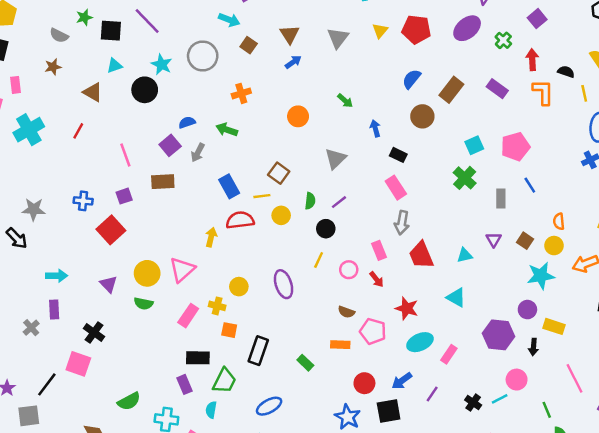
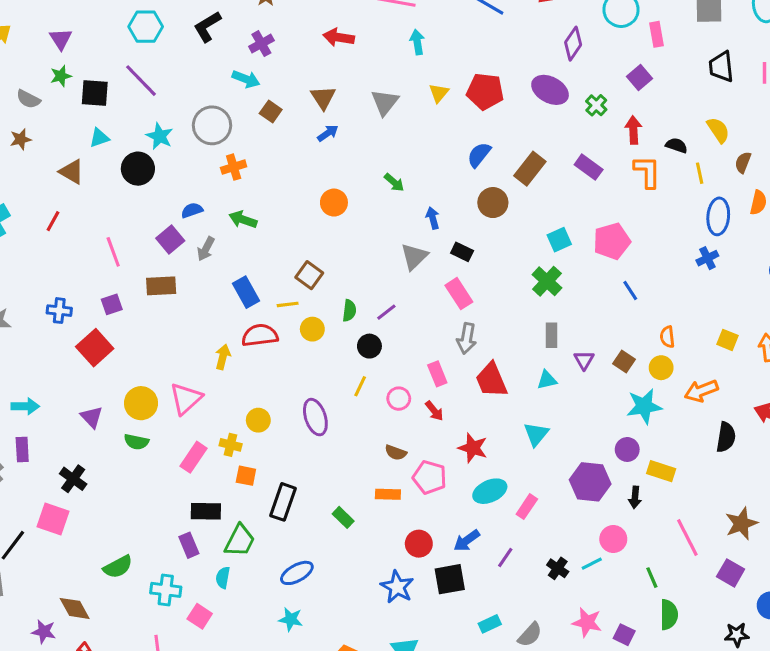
purple ellipse: (467, 28) -> (550, 90), turned 68
orange cross: (241, 93) -> (234, 167), moved
gray triangle: (335, 159) -> (414, 257), moved
gray rectangle: (501, 198) -> (552, 335), moved
cyan triangle: (456, 297) -> (536, 434), turned 40

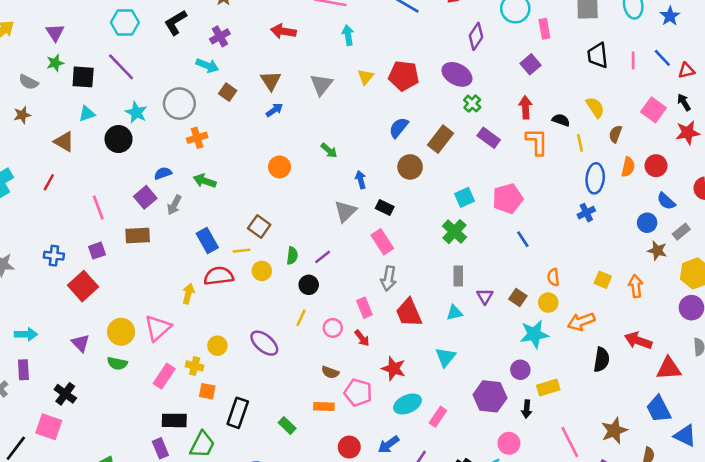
green cross: (596, 105) -> (472, 104), moved
purple ellipse: (315, 417) -> (264, 343), turned -32
yellow rectangle: (661, 471) -> (548, 387), turned -35

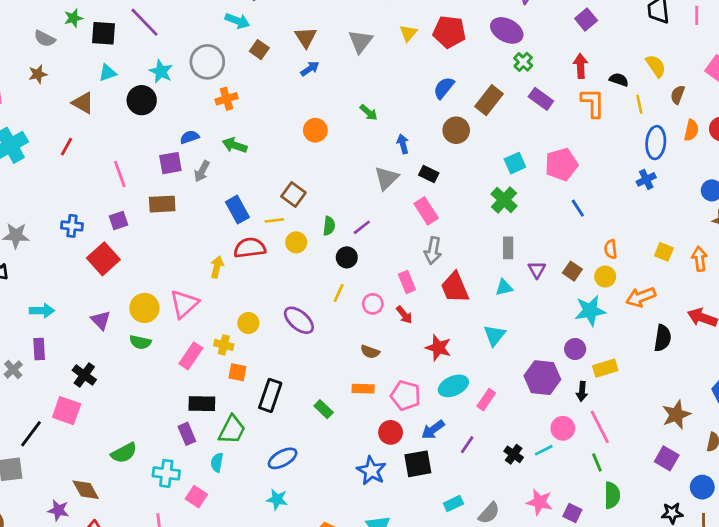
purple square: (145, 197) -> (170, 163), turned 30
pink pentagon: (358, 393) -> (406, 395), moved
pink line: (570, 442) -> (600, 427), moved

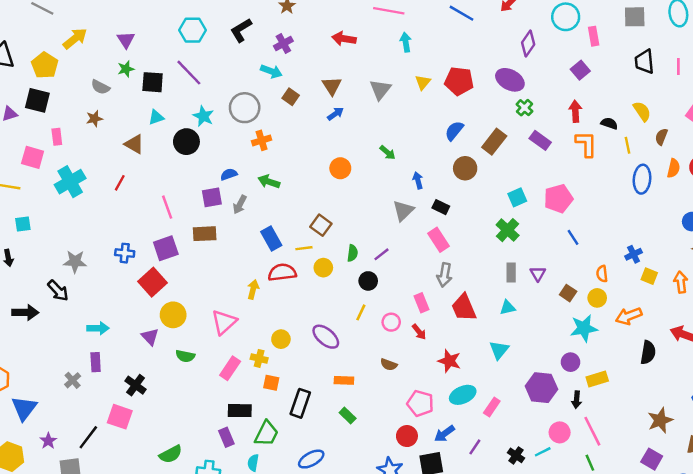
blue cross: (646, 179) -> (634, 254), moved
purple square: (118, 220) -> (166, 248), size x1.5
purple triangle: (537, 270) -> (538, 274), moved
yellow circle: (144, 308) -> (173, 315), moved
orange rectangle: (363, 389) -> (344, 380), moved

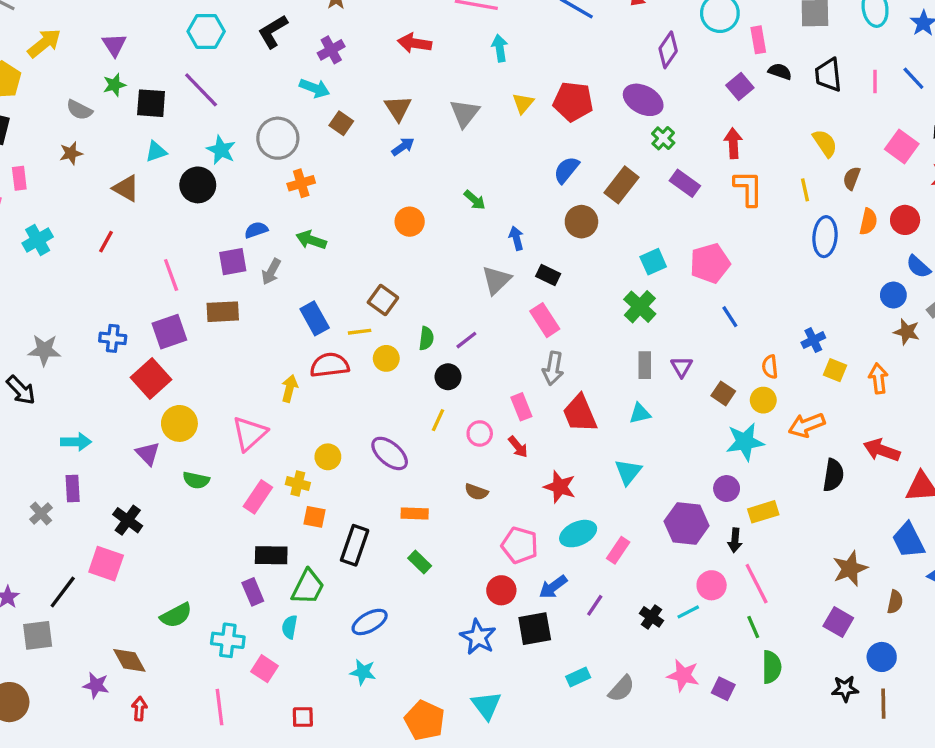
black semicircle: (609, 123) -> (780, 71), moved
cyan cross: (70, 182) -> (38, 240), size x0.7

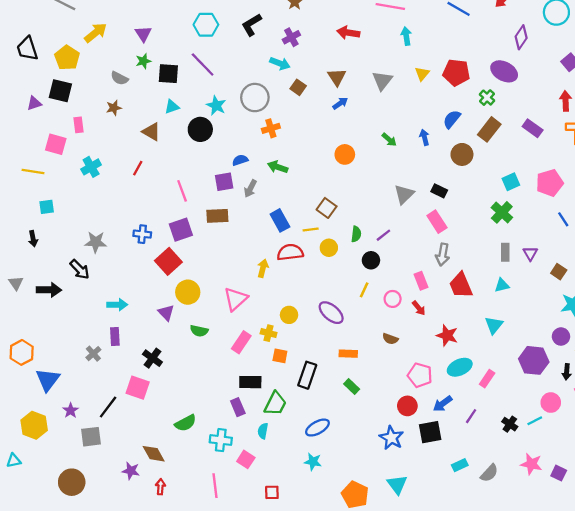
green cross: (663, 138) -> (487, 98), moved
blue arrow: (516, 238) -> (424, 137), moved

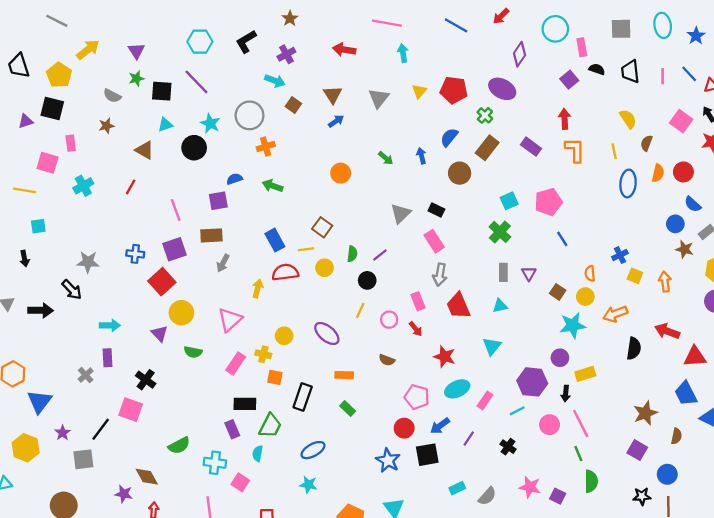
gray arrow: (250, 189) -> (223, 263), moved
cyan line: (535, 421) -> (517, 411), moved

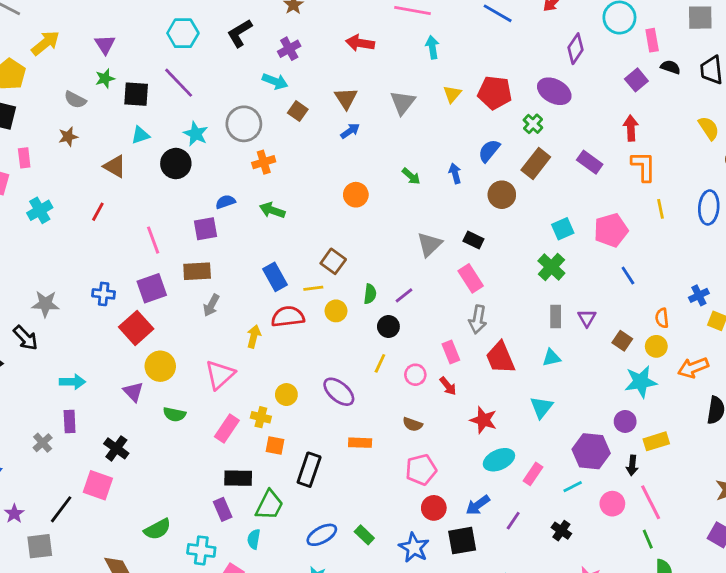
yellow line: (614, 151) -> (661, 209), moved
pink pentagon: (417, 397) -> (421, 470), moved, turned -30
green rectangle: (348, 409) -> (364, 535), moved

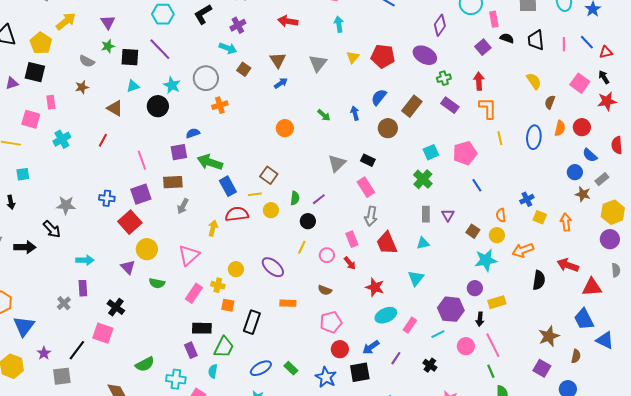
green cross: (533, 124) -> (444, 78), moved, turned 32
green arrow: (272, 210) -> (210, 162), moved, size x1.4

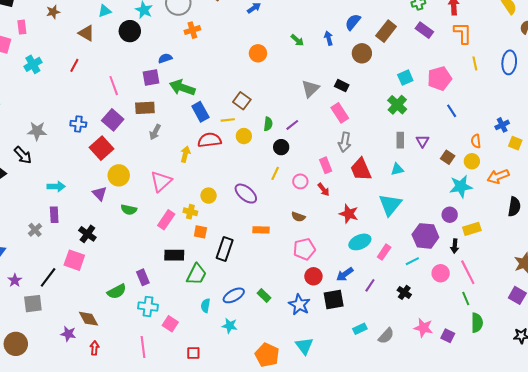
purple square: (141, 194) -> (113, 120), turned -30
cyan triangle: (416, 278) -> (390, 205), size x1.4
purple rectangle: (191, 350) -> (143, 277), moved
cyan semicircle: (213, 371) -> (205, 306), moved

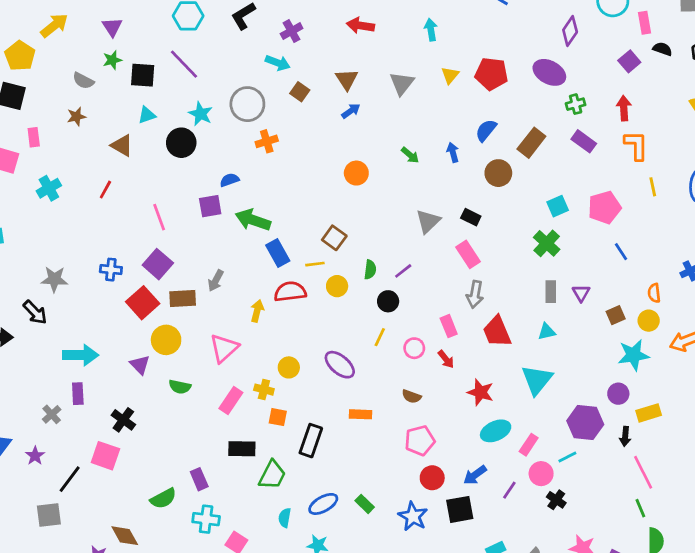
brown rectangle: (145, 108) -> (183, 299), moved
brown square: (448, 157) -> (616, 315), turned 32
cyan arrow: (56, 186) -> (81, 355), size x1.4
pink circle: (441, 273) -> (541, 474), moved
purple star: (15, 280) -> (35, 456), moved

